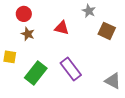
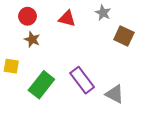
red triangle: (62, 28) -> (67, 19), moved
gray triangle: (113, 81) -> (115, 94), moved

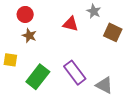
red triangle: (67, 19) -> (71, 24), moved

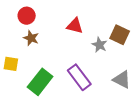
gray star: (94, 11) -> (99, 45), moved
gray triangle: (104, 85) -> (122, 80), moved

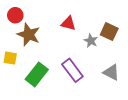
red circle: (27, 16) -> (15, 15), moved
brown star: (31, 38) -> (29, 35), size x1.6

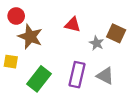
purple rectangle: (72, 70) -> (77, 75), turned 50
gray triangle: (111, 72) -> (105, 76), moved

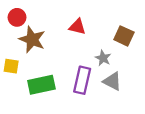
gray star: (97, 43) -> (103, 58), moved
green rectangle: (39, 79) -> (41, 85), turned 40

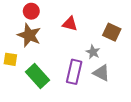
red circle: (17, 17) -> (31, 11), moved
green rectangle: (41, 85) -> (38, 76), turned 60

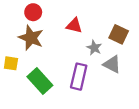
gray star: (93, 52) -> (94, 48), moved
gray triangle: (101, 73) -> (112, 64), moved

